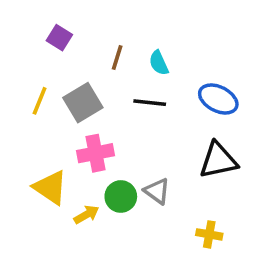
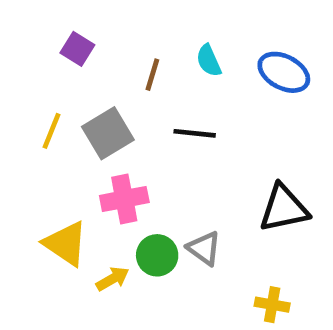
cyan semicircle: (159, 63) -> (209, 61), moved
blue ellipse: (218, 99) -> (284, 72), moved

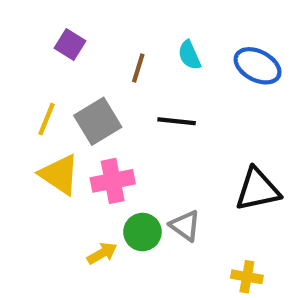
yellow triangle: (66, 244) -> (59, 174), moved

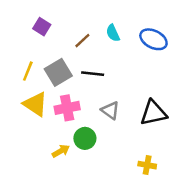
brown line: (138, 68) -> (82, 41), turned 30
black line: (177, 121) -> (93, 74), moved
gray triangle: (185, 226) -> (110, 110), moved

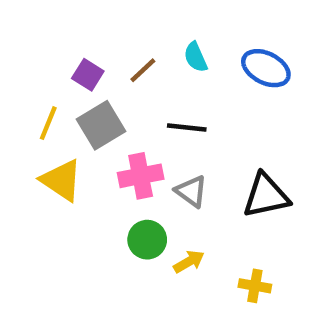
purple square: (42, 27) -> (88, 75), moved
black line: (93, 74) -> (187, 127), moved
pink cross: (67, 108) -> (141, 176), moved
yellow arrow: (61, 151) -> (189, 262), moved

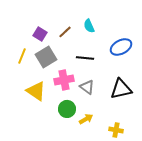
blue ellipse: (266, 68) -> (121, 47), moved, turned -55
yellow triangle: (61, 180) -> (36, 91), moved

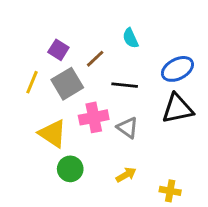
brown line: (65, 32) -> (95, 59), moved
black triangle: (121, 89) -> (177, 109), moved
green circle: (67, 109) -> (70, 169), moved

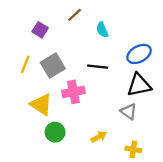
purple square: (58, 50) -> (40, 30), moved
brown line: (95, 59) -> (75, 15), moved
gray triangle: (128, 128) -> (129, 111), moved

